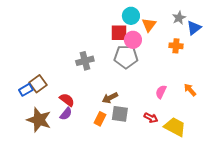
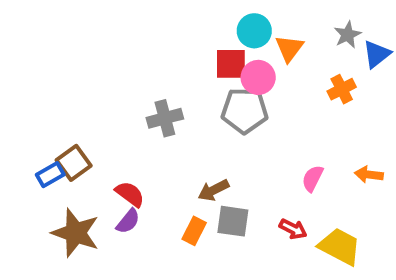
orange cross: (176, 46) -> (342, 89), turned -32
orange arrow: (190, 90) -> (369, 175), turned -40

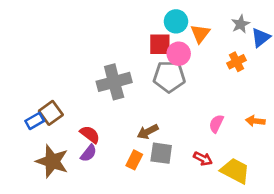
gray cross: (165, 118) -> (114, 82), size x1.4

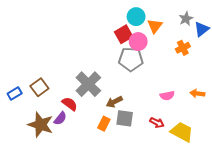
red square: (160, 44) -> (124, 34), turned -30
gray cross: (114, 82) -> (88, 84), moved, turned -30
blue rectangle: (35, 121) -> (15, 93), moved
pink semicircle: (216, 124) -> (167, 96), turned -128
purple semicircle: (89, 153) -> (60, 118), moved

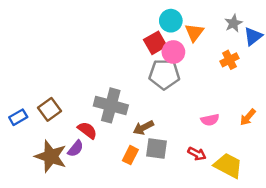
gray cross: (88, 84) -> (111, 105), turned -30
orange arrow: (197, 93) -> (248, 117), turned -56

